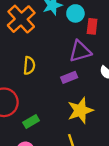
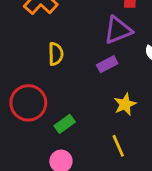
yellow star: (80, 110) -> (125, 104), size x0.7

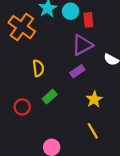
red circle: (28, 103) -> (22, 107), size x0.6
green rectangle: (65, 124) -> (50, 97), moved

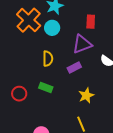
cyan circle: (71, 11) -> (52, 28), moved
yellow semicircle: (38, 68) -> (48, 59), moved
green rectangle: (50, 97) -> (46, 88), turned 56

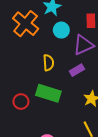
cyan circle: (52, 28) -> (61, 30), moved
green rectangle: (46, 88) -> (48, 93), size x1.6

